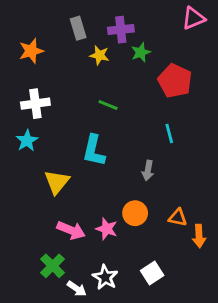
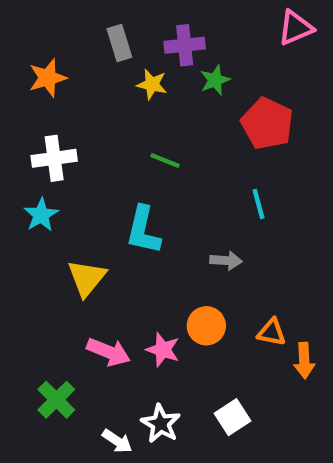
gray arrow: (148, 171) -> (226, 261), turned -96
green cross: (53, 266) -> (56, 400), moved

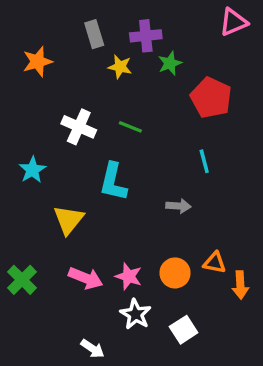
white cross: (54, 158) -> (79, 127), moved, turned 32
orange circle: (206, 326) -> (175, 273), moved
green cross: (56, 400) -> (22, 280), moved
white star: (161, 424) -> (135, 314), moved

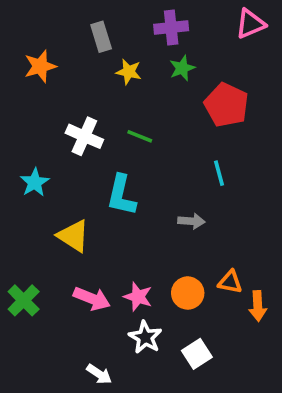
purple cross: (146, 36) -> (171, 28), moved
yellow triangle: (68, 220) -> (73, 236), turned -36

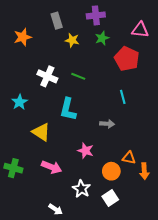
pink triangle: (250, 24) -> (140, 30), moved, turned 30
orange circle: (188, 293) -> (111, 171), moved
pink star: (138, 297) -> (86, 151), moved
green cross: (24, 300) -> (13, 168), turned -30

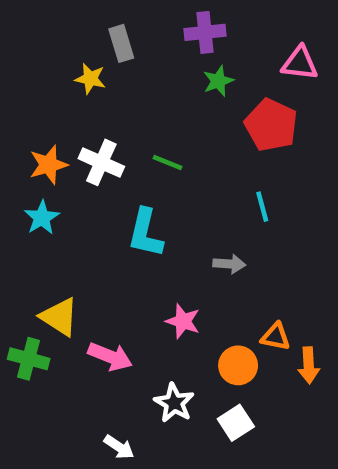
orange star: (23, 37) -> (48, 165), moved
yellow star: (72, 40) -> (90, 79), moved
yellow triangle: (41, 132) -> (59, 317), moved

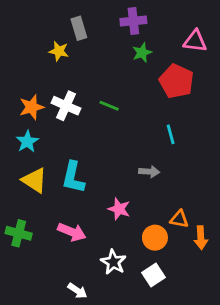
cyan L-shape: (145, 233) -> (73, 177), moved
yellow triangle: (59, 317) -> (34, 180), moved

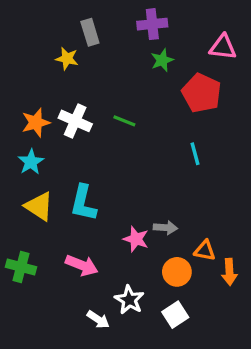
gray arrow: (149, 172) -> (165, 228), moved
white arrow: (77, 291) -> (98, 320), moved

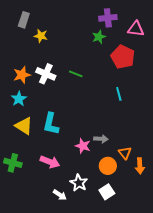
purple cross: (152, 24) -> (108, 18), moved
gray rectangle: (90, 32) -> (24, 20), moved, turned 35
orange triangle: (205, 251) -> (125, 153), turned 40

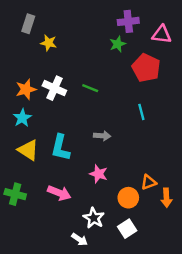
gray arrow: (101, 139) -> (102, 136), moved
orange triangle: (125, 153) -> (149, 182), turned 48
white arrow: (60, 195) -> (79, 239), moved

